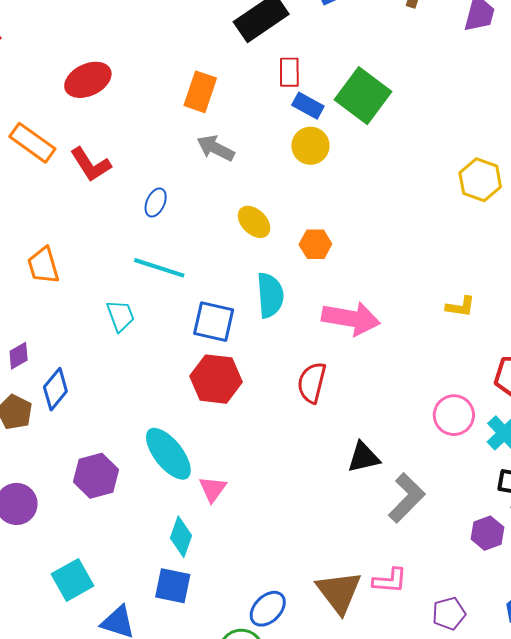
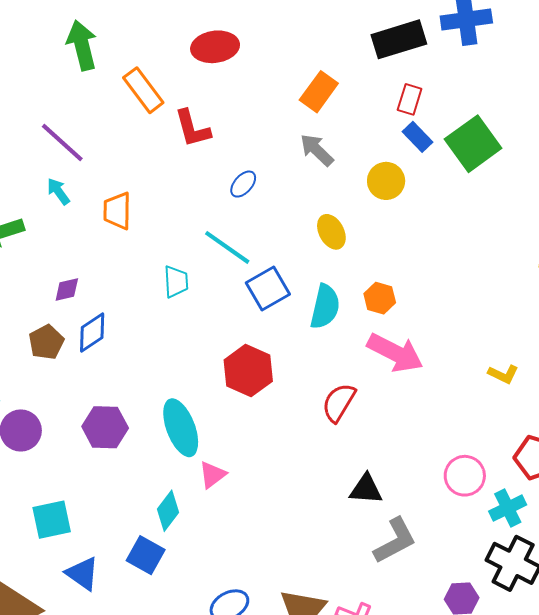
yellow circle: (310, 146) -> (386, 181), moved
orange hexagon: (315, 244) -> (380, 298), moved
blue square: (214, 322) -> (268, 289), moved, turned 30

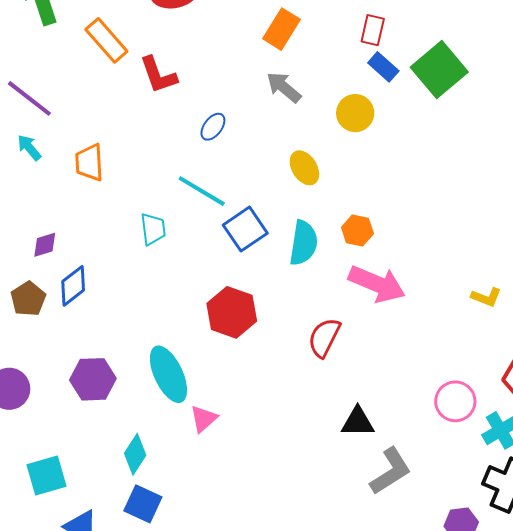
cyan diamond: (168, 511) -> (135, 454), moved

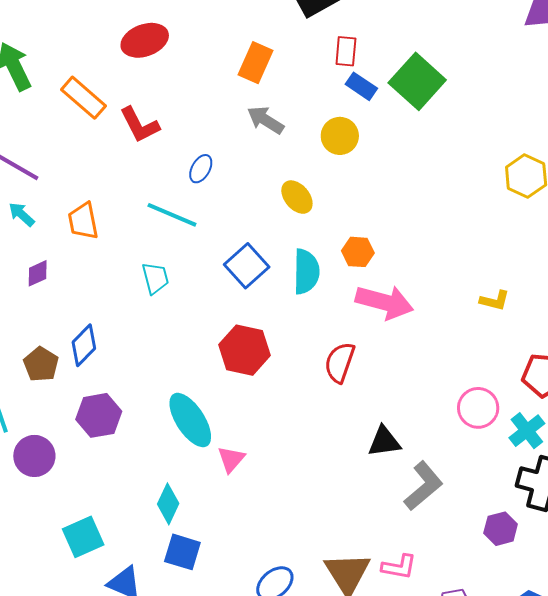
cyan line: (202, 191) -> (172, 215), moved
purple diamond: (45, 245) -> (38, 273), moved
purple hexagon: (93, 379) -> (99, 415), moved

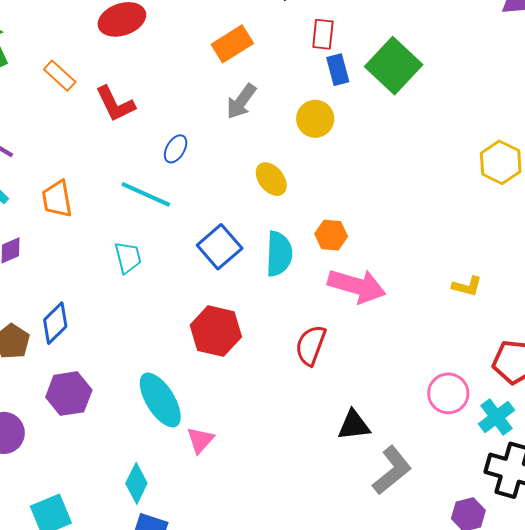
orange rectangle: (255, 63) -> (232, 44), turned 33
blue rectangle: (361, 86) -> (338, 70), turned 40
orange rectangle: (84, 98) -> (60, 76), size x0.7
gray arrow: (266, 120) -> (241, 101), turned -87

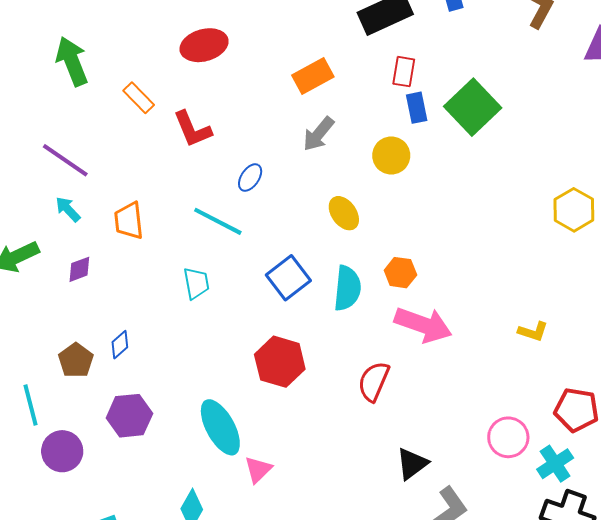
blue diamond: (55, 323) -> (120, 345), size x0.7
black triangle: (354, 425) -> (412, 464), turned -33

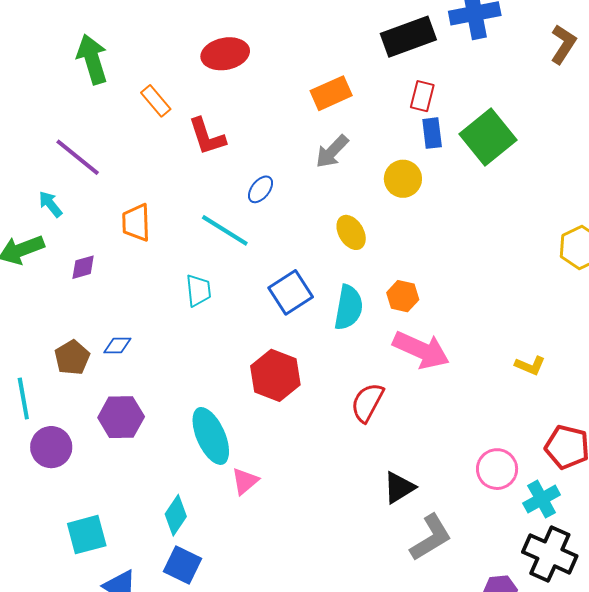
cyan arrow: (68, 209) -> (50, 204), moved
blue diamond: (120, 345) -> (117, 345), turned 36

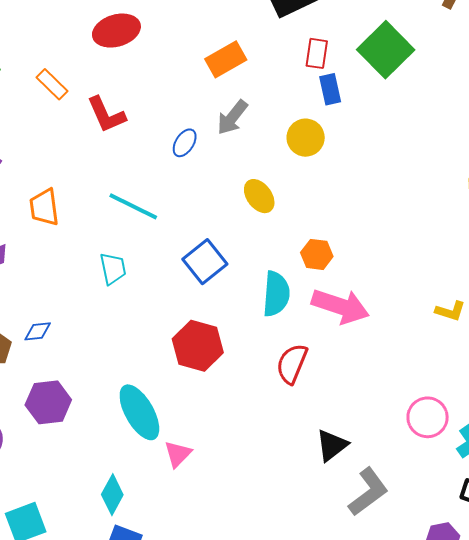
green square: (488, 137) -> (386, 50), moved
blue ellipse: (260, 189) -> (185, 143), moved
cyan semicircle: (349, 307) -> (276, 294), moved

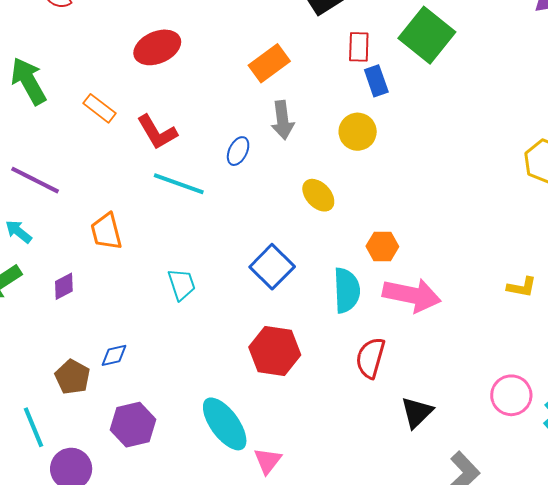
gray arrow: (232, 117) -> (283, 120), turned -39
cyan line: (133, 206) -> (179, 184), moved
black triangle: (332, 445) -> (417, 412), moved

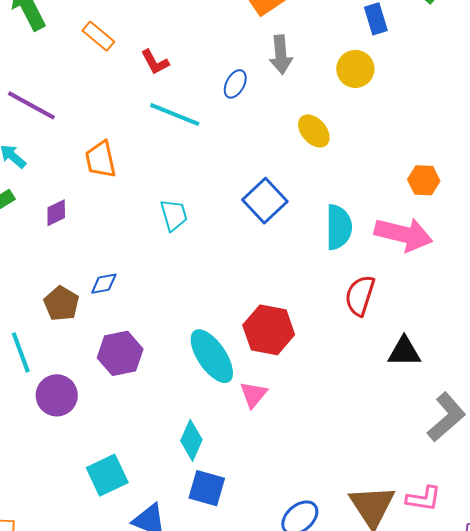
red L-shape: (157, 132) -> (155, 62), size x0.7
orange hexagon: (382, 246) -> (424, 180), moved
red hexagon: (275, 351) -> (269, 330), moved
black triangle: (417, 412) -> (404, 352), turned 42

